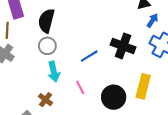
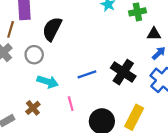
gray circle: (47, 46) -> (34, 55), moved
cyan arrow: (54, 72) -> (48, 82), turned -72

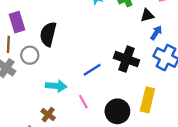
gray circle: (34, 55) -> (30, 55), moved

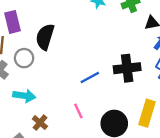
black cross: (127, 59) -> (127, 68), turned -30
cyan arrow: (56, 86) -> (24, 96), moved

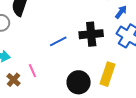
pink line: (78, 111) -> (32, 71), moved

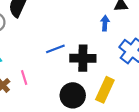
blue arrow: (121, 12) -> (105, 23), moved, turned -40
black cross: (91, 34) -> (83, 58), moved

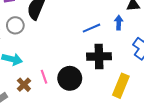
blue line: (55, 49) -> (91, 28), moved
black circle: (73, 95) -> (70, 78), moved

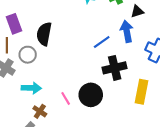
blue arrow: (119, 23) -> (127, 31), size x1.5
brown cross: (24, 85) -> (40, 111), moved

